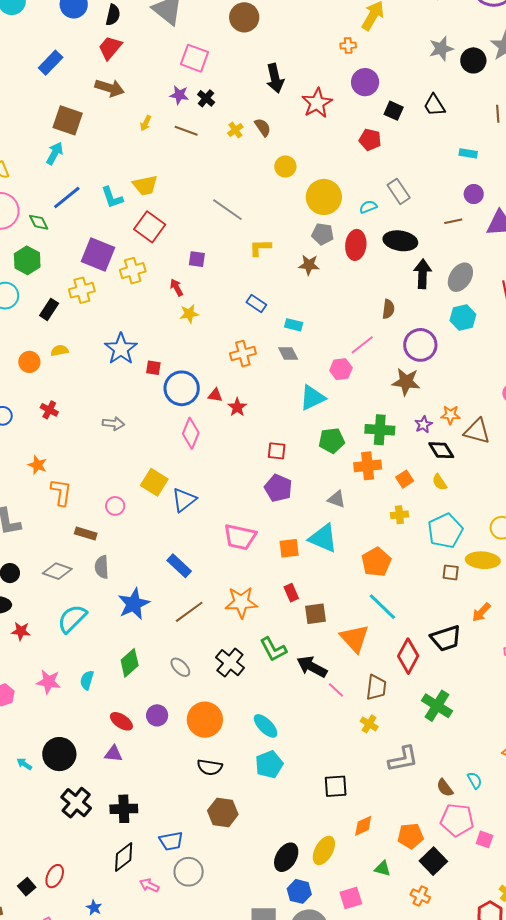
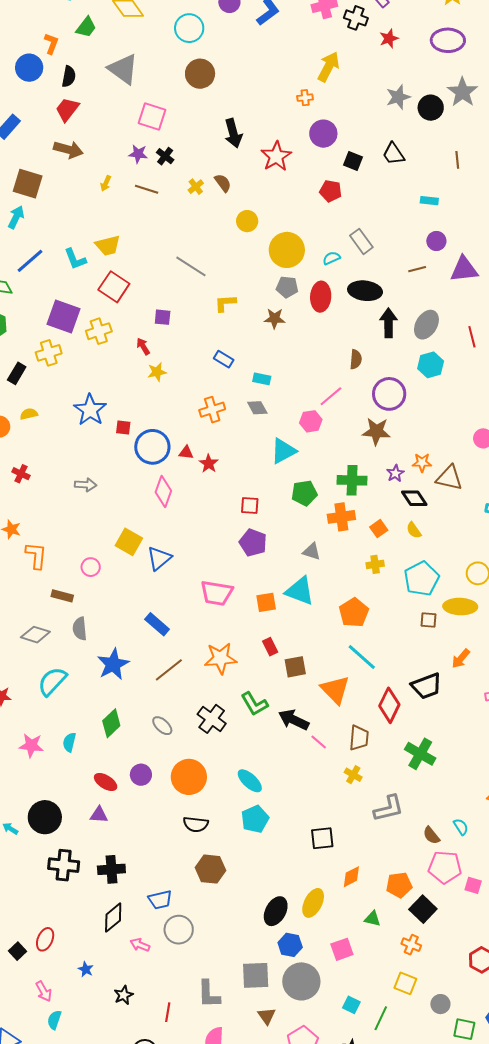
black cross: (76, 803) -> (64, 865), turned -32

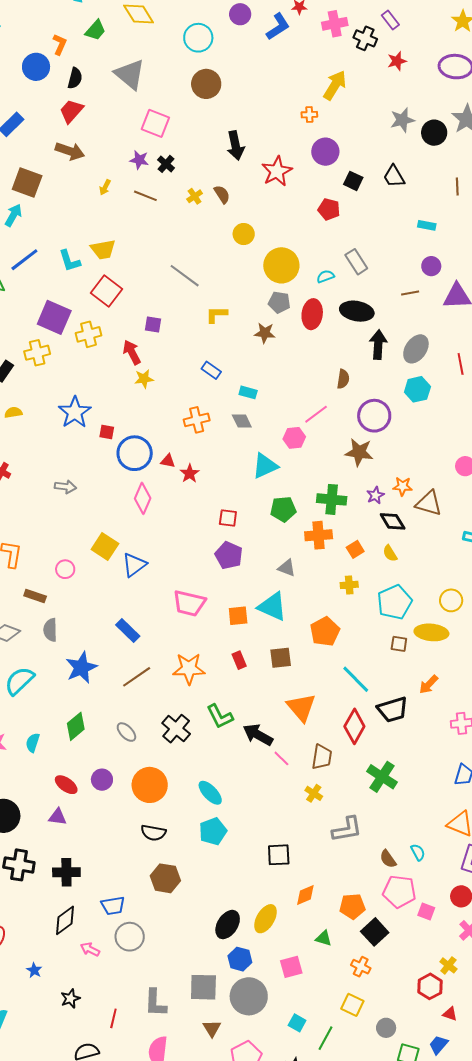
red arrow: (143, 346) -> (132, 352), size x1.4
cyan line: (362, 657) -> (356, 679), moved
brown square: (295, 667) -> (281, 658), moved

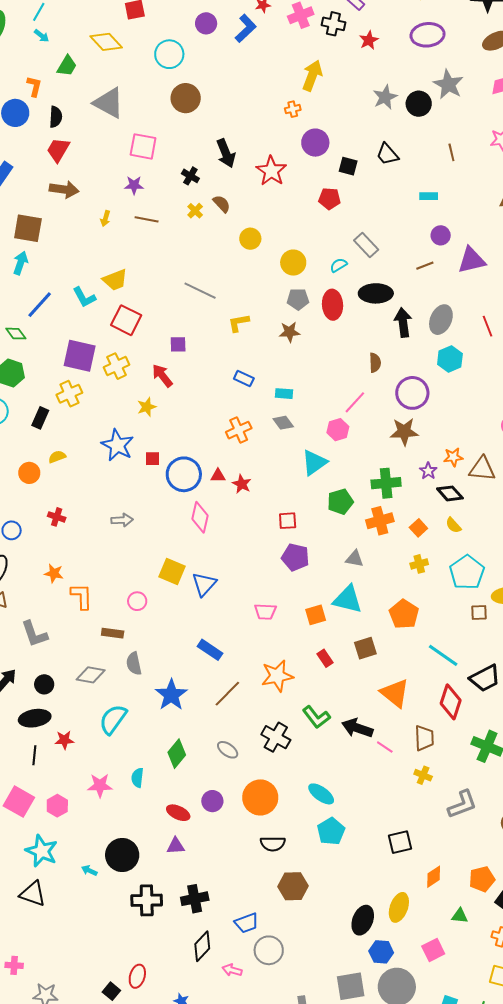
black cross: (166, 164) -> (190, 176), moved
yellow circle: (281, 265) -> (293, 263), size x0.7
yellow star: (144, 379) -> (147, 407), moved
pink trapezoid: (189, 603) -> (265, 612), size x0.7

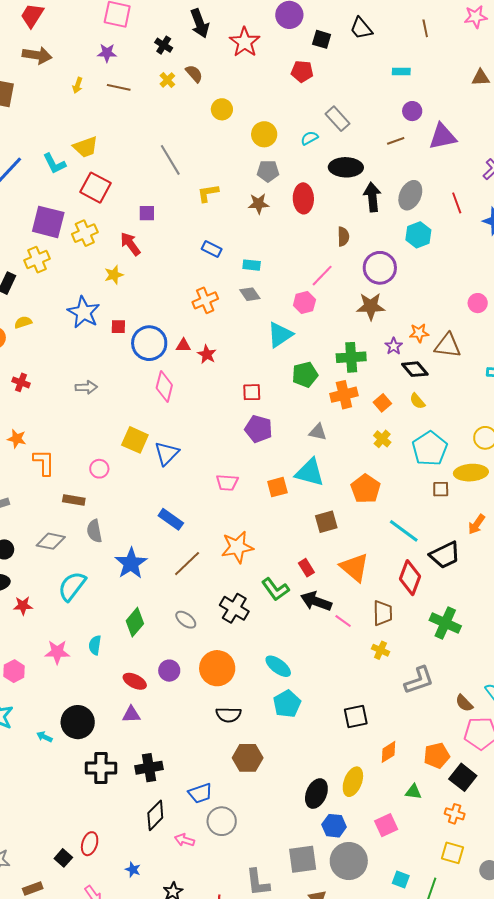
gray line: (200, 291) -> (170, 160), turned 32
red ellipse: (333, 305) -> (303, 198), moved
yellow cross: (419, 564) -> (382, 439), turned -36
red rectangle: (325, 658) -> (306, 568), moved

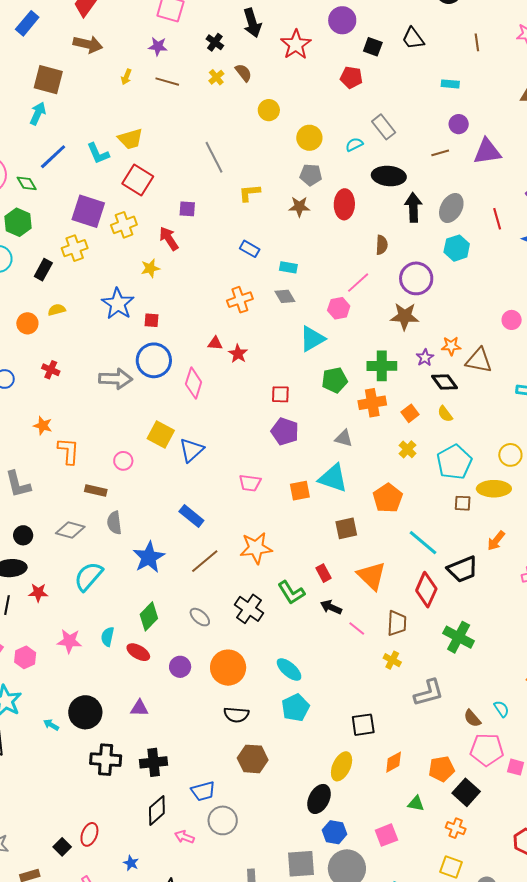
blue circle: (149, 343) -> (154, 360), moved
gray arrow: (86, 387) -> (116, 379), size x1.5
black arrow: (316, 601) -> (331, 607), size x0.7
red ellipse: (135, 681) -> (138, 652), moved
yellow ellipse: (353, 782) -> (342, 766), moved

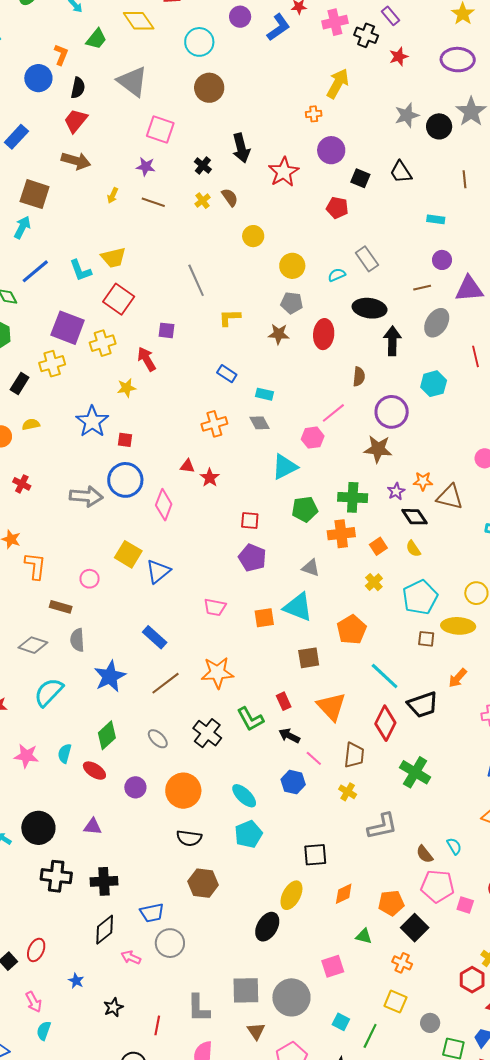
gray ellipse: (451, 208) -> (437, 323), moved
blue hexagon: (334, 832) -> (293, 782), moved

